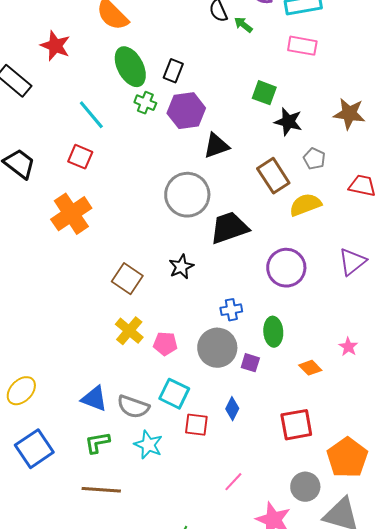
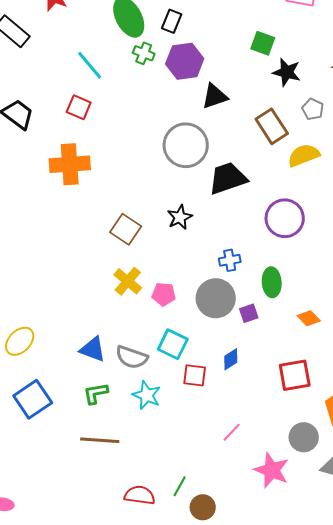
orange cross: (71, 214) -> (70, 164), turned 30
purple square: (250, 363) -> (249, 313), turned -36
blue diamond: (232, 409) -> (231, 359), turned 30

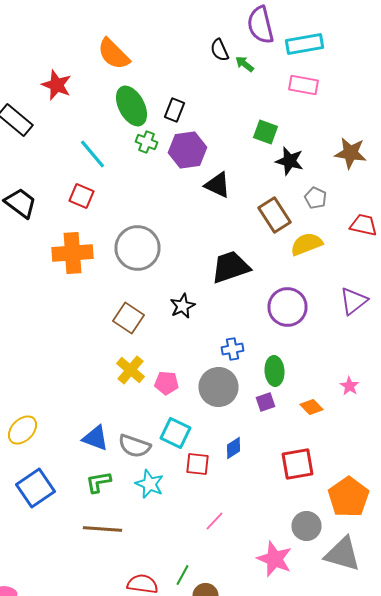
black triangle: (215, 96) -> (218, 185), turned 44
gray circle: (186, 145) -> (138, 248), moved
purple square: (249, 313) -> (266, 402), moved
pink line: (232, 432) -> (214, 521), moved

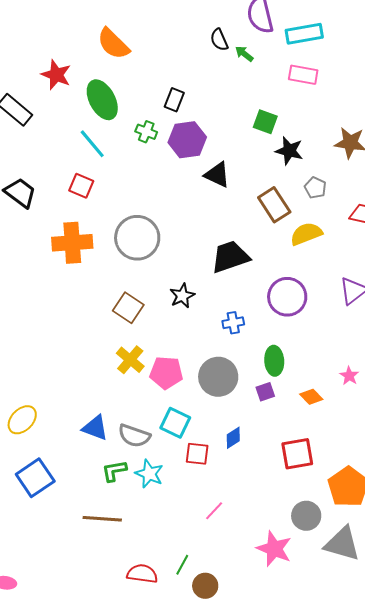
green ellipse: (132, 106) -> (102, 100), moved
blue cross: (232, 349) -> (233, 323), moved
pink pentagon: (166, 383) -> (166, 373), size x1.4
green L-shape: (98, 482) -> (114, 471), moved

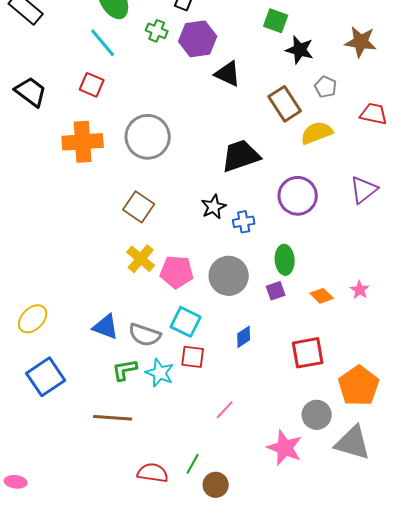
black star: (182, 296) -> (214, 207), moved
pink star: (349, 376) -> (360, 290), moved
red square: (197, 454) -> (193, 357), moved

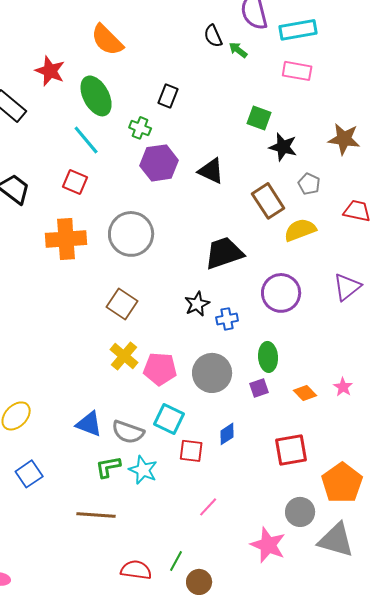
purple hexagon: (198, 39) -> (159, 163), moved
red square: (193, 357) -> (191, 451), moved
blue square: (46, 377) -> (29, 474), size x0.7

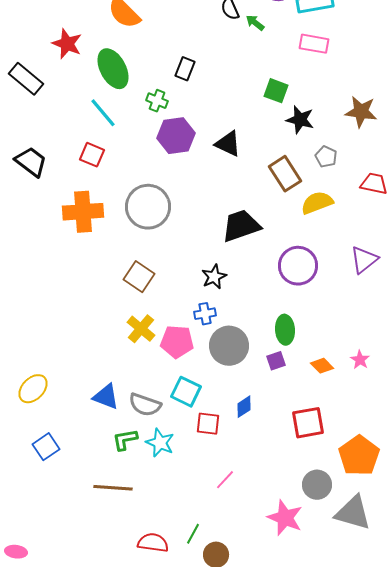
blue cross: (227, 319) -> (205, 314), moved

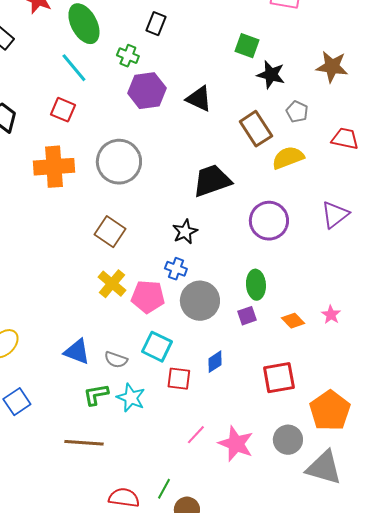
blue cross: (205, 314) -> (176, 269), turned 30
gray semicircle: (145, 405) -> (116, 360), size x0.7
pink star: (285, 518) -> (236, 444), moved

